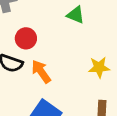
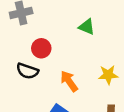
orange arrow: (41, 71) -> (69, 81), moved

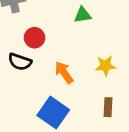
green triangle: (87, 27) -> (83, 15), turned -30

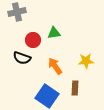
green triangle: (83, 15) -> (54, 33), moved
brown rectangle: (108, 107) -> (75, 88), moved

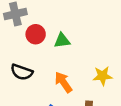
red circle: (33, 40) -> (36, 34), moved

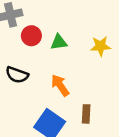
yellow star: (103, 76) -> (100, 46), moved

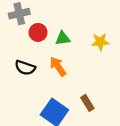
orange arrow: (60, 85) -> (58, 66), moved
brown rectangle: (86, 114) -> (87, 103), turned -35

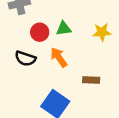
red circle: (38, 32) -> (40, 32), moved
brown rectangle: (87, 103) -> (91, 80), moved, turned -56

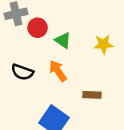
green triangle: (64, 29) -> (63, 40), turned 42
red circle: (40, 32) -> (38, 28), moved

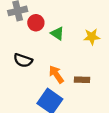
orange arrow: (58, 71) -> (56, 74), moved

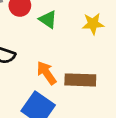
brown rectangle: (82, 80) -> (80, 80), size x1.5

